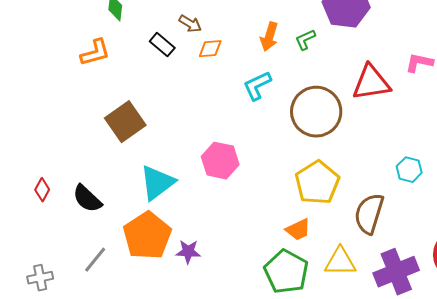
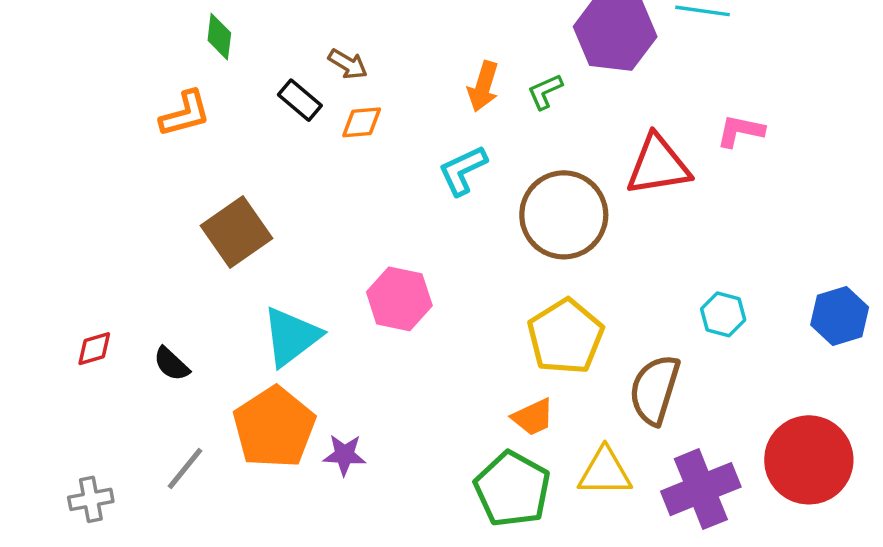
orange diamond: (210, 49) -> (362, 122), moved
red diamond: (42, 190) -> (94, 349), turned 45
black semicircle: (87, 199) -> (171, 364), size x0.7

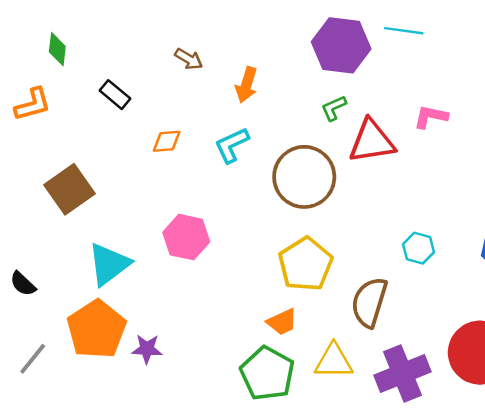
brown arrow: (348, 64) -> (189, 59), moved
green L-shape: (545, 92) -> (334, 108), moved
orange diamond: (362, 122) -> (167, 141), moved

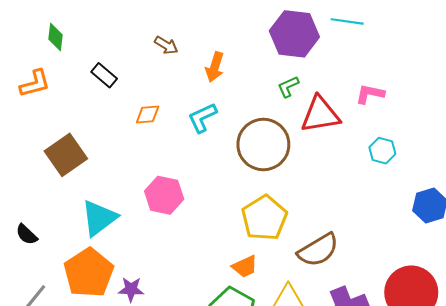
cyan hexagon: (418, 248) -> (382, 151), moved
brown semicircle: (369, 302) -> (318, 250), turned -138

